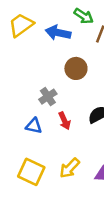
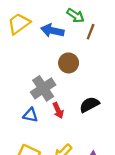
gray cross: (48, 97) -> (43, 88), size x1.5

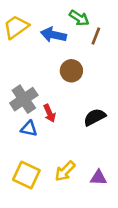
gray cross: (43, 88) -> (24, 99), moved
red arrow: (58, 110) -> (50, 113), moved

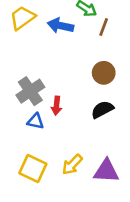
brown circle: (71, 71) -> (104, 73), moved
red arrow: (50, 113) -> (57, 106), turned 30
purple triangle: (98, 178) -> (106, 171), size x1.5

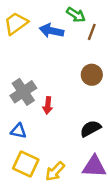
black semicircle: (102, 110) -> (91, 129), moved
blue triangle: (36, 121) -> (18, 131), moved
yellow arrow: (72, 165) -> (55, 171), moved

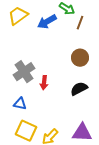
blue arrow: (51, 31) -> (47, 22), turned -42
black semicircle: (91, 129) -> (79, 89), moved

